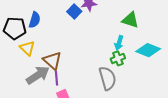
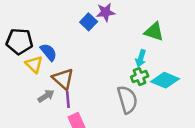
blue semicircle: (35, 20) -> (49, 52), moved, turned -56
cyan diamond: (148, 50) -> (165, 80), moved
gray arrow: (38, 75) -> (46, 96), size x0.6

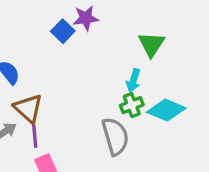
green triangle: (154, 32) -> (151, 44), turned 45

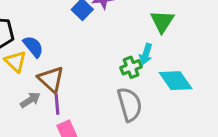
green cross: (132, 105) -> (131, 67), moved
cyan diamond: (166, 110) -> (176, 81), turned 32

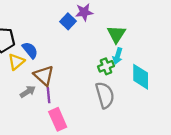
green triangle: (162, 21) -> (116, 34), moved
yellow triangle: (15, 61) -> (16, 62), turned 36
cyan diamond: (176, 81) -> (141, 77), turned 35

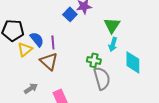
green cross: (106, 66) -> (94, 60), moved, turned 32
gray arrow: (28, 92) -> (31, 88), moved
purple line: (48, 95) -> (53, 42), moved

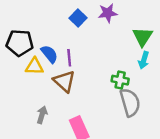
blue square: (70, 14) -> (78, 18), moved
yellow triangle: (25, 49) -> (34, 66), turned 42
gray arrow: (31, 88) -> (42, 115), turned -40

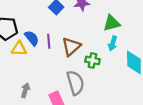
green triangle: (142, 37) -> (112, 23), turned 42
brown triangle: (64, 81) -> (71, 47), moved, turned 36
gray semicircle: (130, 102) -> (75, 83), moved

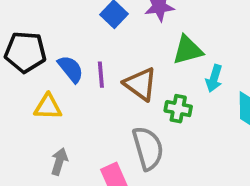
green triangle: (112, 23) -> (188, 50), moved
brown triangle: (71, 47) -> (140, 84), turned -42
yellow triangle: (19, 49) -> (48, 107), moved

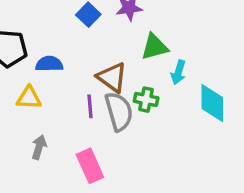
blue semicircle: (71, 69) -> (49, 64), turned -52
purple line: (101, 75) -> (90, 106), moved
gray semicircle: (148, 148) -> (119, 111), moved

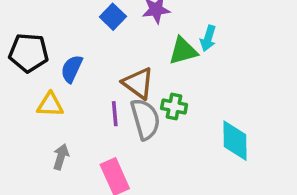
blue semicircle: (49, 64) -> (72, 69), turned -64
cyan arrow: (178, 72) -> (208, 38), moved
cyan diamond: (212, 103) -> (235, 141), moved

